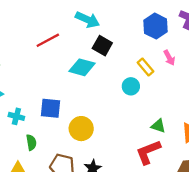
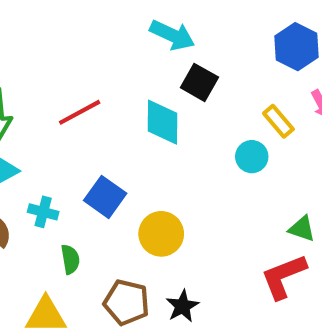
red line: (48, 40) -> (80, 112), moved
cyan diamond: (82, 67) -> (163, 122), turned 75
blue square: (50, 108) -> (105, 197), turned 30

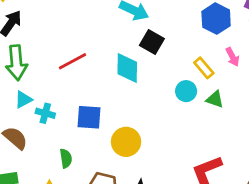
blue square: (105, 197) -> (89, 117), turned -32
cyan cross: (43, 212) -> (45, 113), moved
green triangle: (302, 229) -> (215, 99), moved

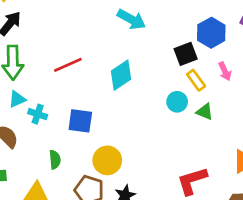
black square: (152, 42) -> (186, 54), moved, turned 35
cyan diamond: (127, 68) -> (121, 75), turned 52
yellow circle: (126, 142) -> (107, 160), moved

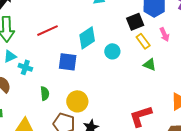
cyan circle: (177, 102) -> (112, 51), moved
blue square: (80, 121) -> (68, 62), moved
green semicircle: (55, 160) -> (45, 93), moved

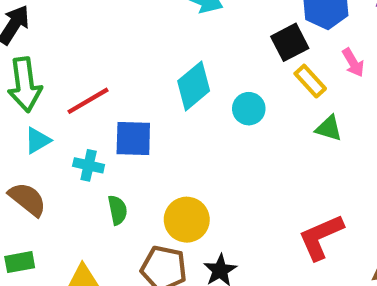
red line: (47, 31) -> (88, 101), moved
blue square: (68, 62) -> (133, 138), moved
cyan cross: (25, 67) -> (89, 165), moved

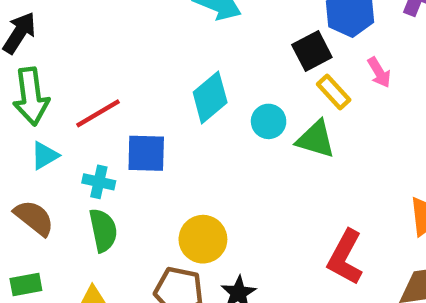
green triangle: (329, 128) -> (316, 139), moved, size x1.4
green semicircle: (118, 210) -> (103, 230), moved, size x1.4
red L-shape: (321, 237) -> (345, 257), turned -38

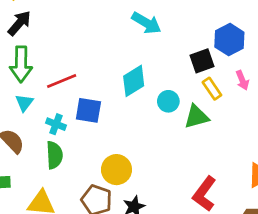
green triangle: (316, 139) -> (196, 117), turned -40
cyan triangle: (45, 155) -> (24, 103), turned -30

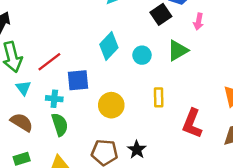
pink arrow: (242, 80) -> (198, 22), turned 49
yellow rectangle: (212, 89) -> (159, 97), moved, turned 48
green triangle: (196, 117) -> (178, 51), moved
yellow circle: (116, 170) -> (111, 105), moved

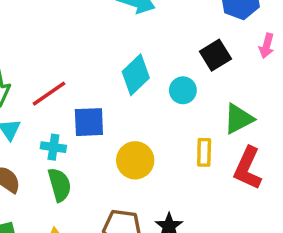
black square: (161, 14) -> (215, 55), moved
green triangle: (178, 51) -> (238, 119), moved
red L-shape: (192, 124) -> (248, 168), moved

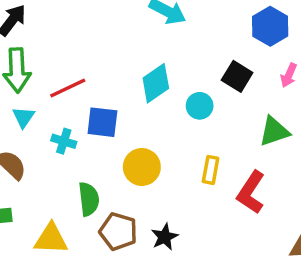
black square: (215, 55) -> (237, 76), turned -36
green triangle: (238, 119) -> (274, 131), moved
green semicircle: (60, 185) -> (89, 199), moved

